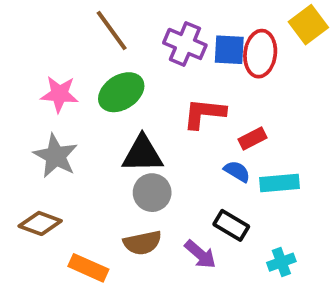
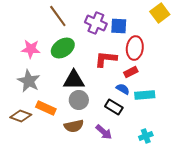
red ellipse: (260, 54) -> (135, 48), moved
black rectangle: (231, 225) -> (114, 107), moved
orange rectangle: (88, 268) -> (46, 108), moved

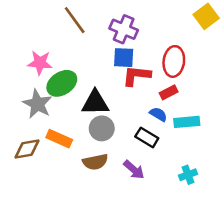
blue square: (119, 26) -> (124, 58), moved
green ellipse: (63, 48) -> (62, 83), moved
brown diamond: (21, 116) -> (27, 149), turned -30

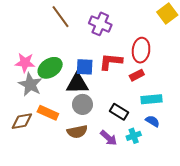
blue square: (124, 58) -> (85, 67), moved
pink star: (40, 63) -> (25, 63), moved
blue semicircle: (158, 114) -> (153, 121), moved
cyan cross: (188, 175) -> (134, 136), moved

